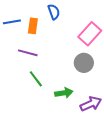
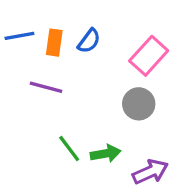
blue semicircle: (54, 12) -> (89, 41), moved, turned 56
green line: (36, 79) -> (69, 149), moved

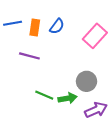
gray circle: (139, 104) -> (87, 81), moved
green line: (69, 149) -> (44, 95), turned -30

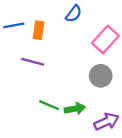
blue semicircle: (57, 26) -> (74, 14), moved
gray circle: (87, 81) -> (101, 76), moved

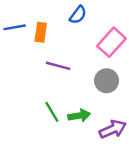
purple line: (33, 62) -> (58, 66), moved
green line: (49, 105) -> (52, 112), turned 36

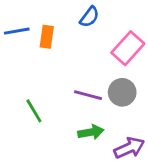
purple line: (58, 66) -> (88, 95), moved
green line: (52, 112) -> (34, 111), moved

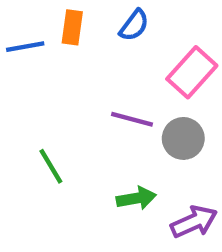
orange rectangle: (47, 37) -> (72, 27), moved
purple line: (88, 95) -> (132, 119), moved

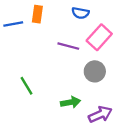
blue semicircle: (134, 25) -> (80, 13), moved, turned 63
purple line: (132, 119) -> (68, 46), moved

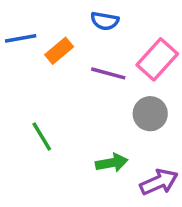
blue semicircle: (80, 13) -> (105, 21), moved
orange rectangle: (37, 14) -> (59, 51), moved, turned 42

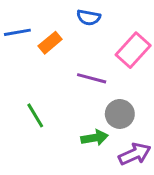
purple line: (108, 73) -> (92, 78), moved
gray circle: (150, 114) -> (120, 114), moved

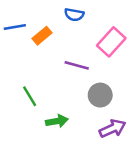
green arrow: (95, 138) -> (57, 121), moved

